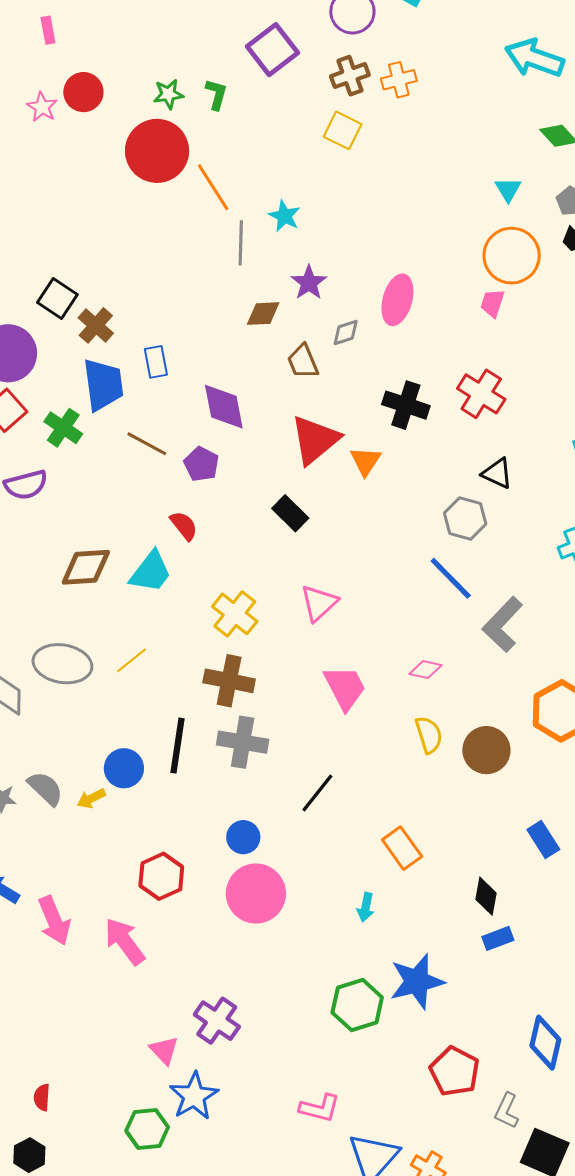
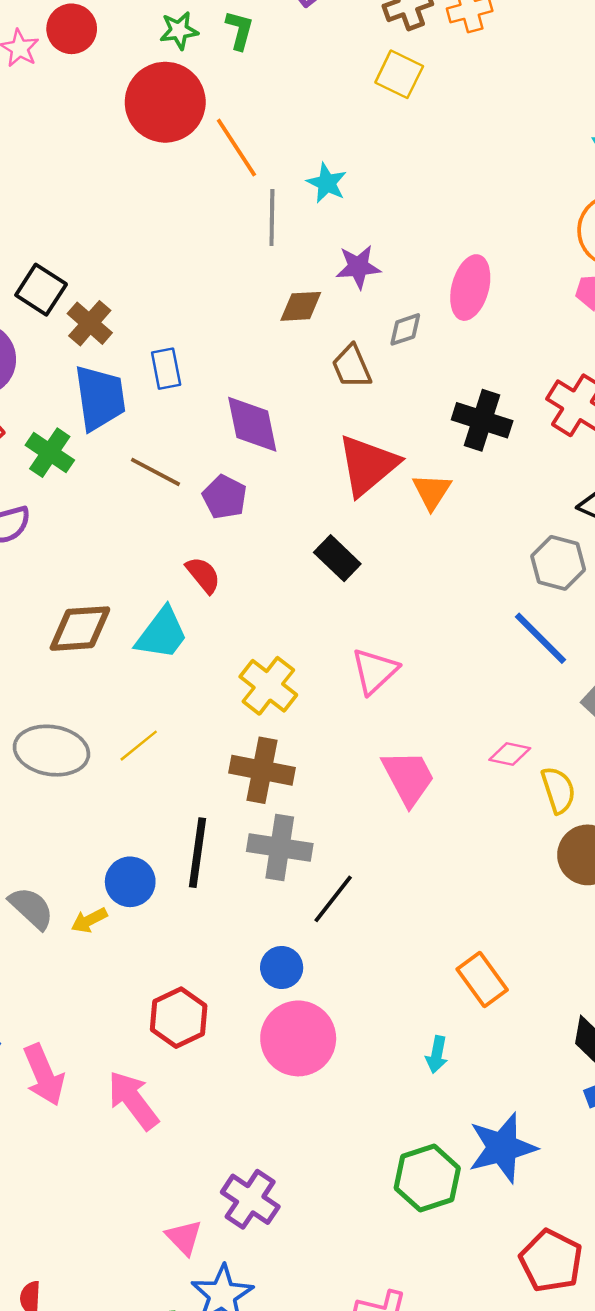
purple star: (309, 283) -> (358, 267), turned 30
yellow semicircle: (429, 735) -> (558, 790), moved
black line: (317, 793) -> (333, 899), moved

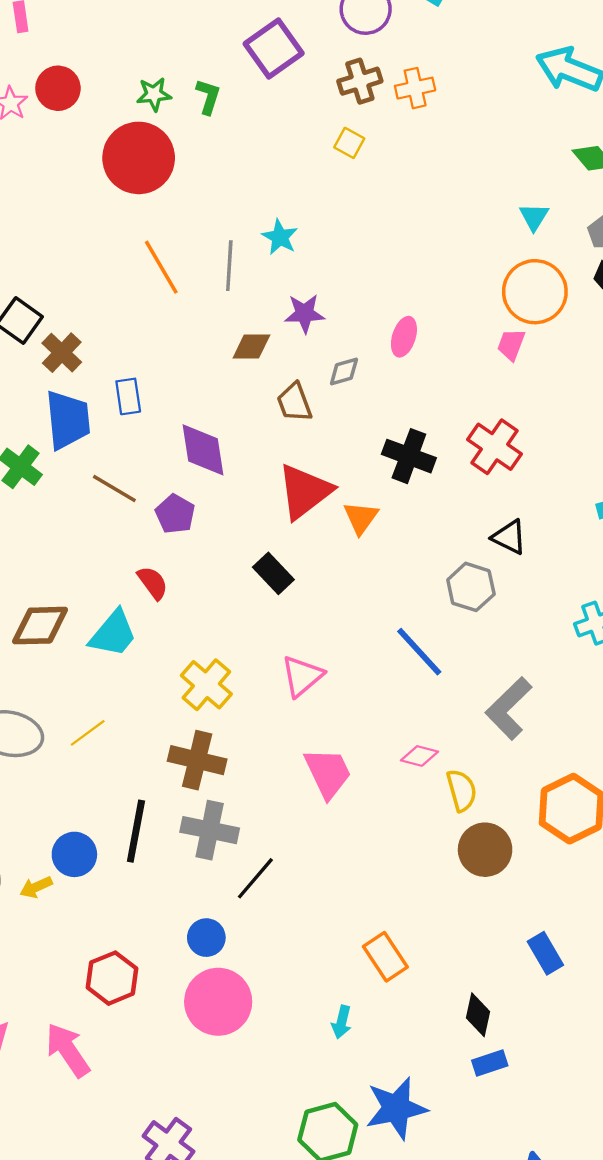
yellow square: (399, 74) -> (349, 143), size x0.7
orange line: (236, 148) -> (161, 267), moved
pink ellipse: (470, 288) -> (404, 337), size x0.7
blue line: (541, 638) -> (419, 652), moved

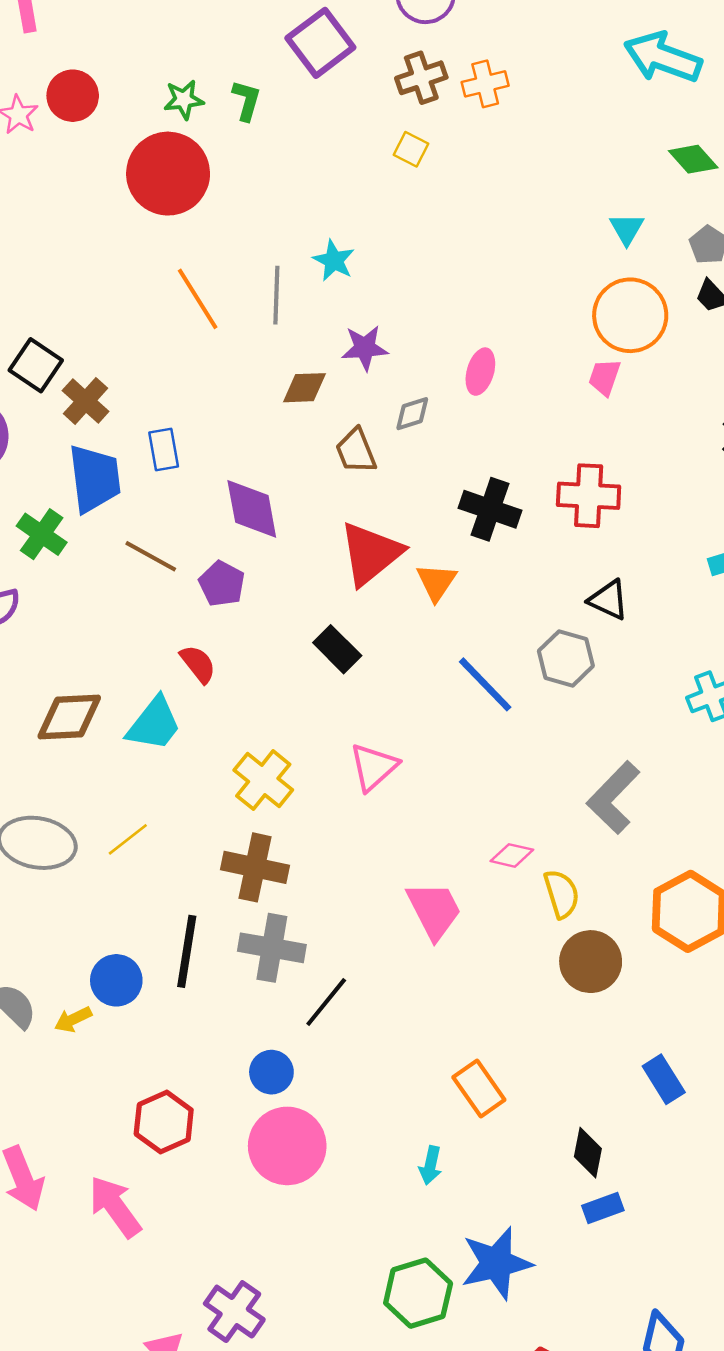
red cross: (495, 447) -> (589, 496), turned -30
blue line: (419, 652) -> (485, 684), moved
pink trapezoid: (328, 773) -> (434, 910), moved

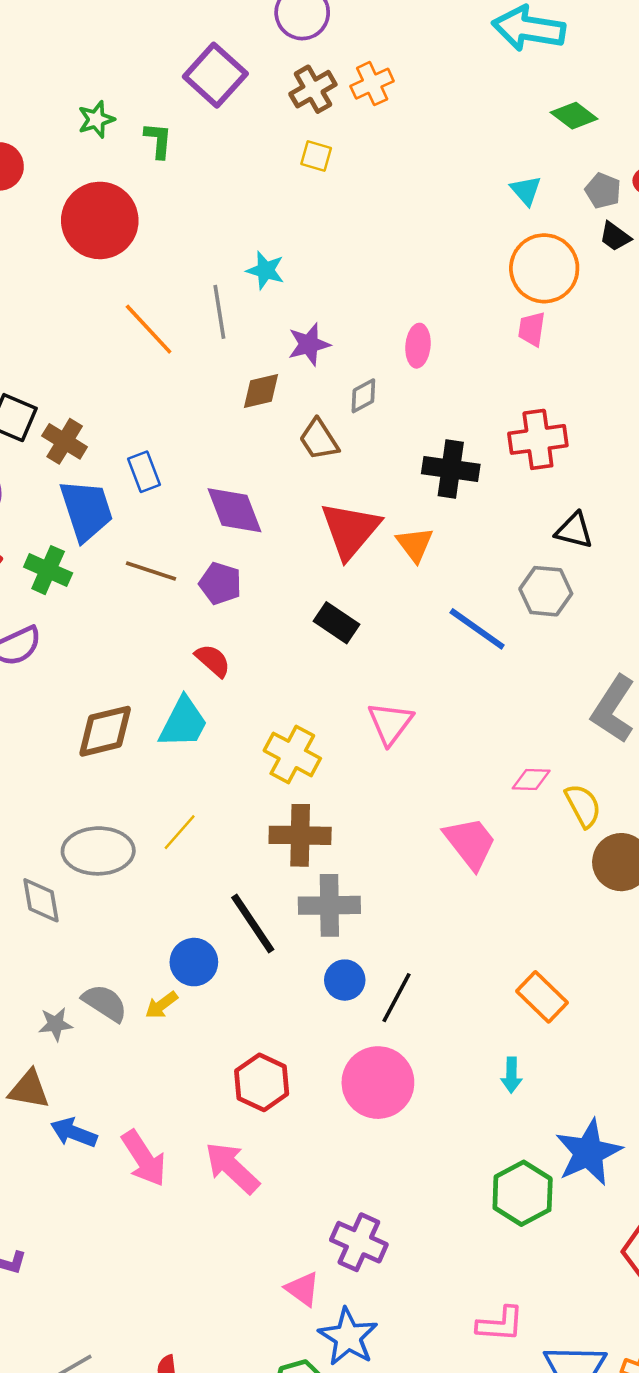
green star: (184, 100) -> (96, 119), moved
black line: (187, 951) -> (253, 923), turned -32
black line: (326, 1002) -> (396, 998), moved
blue circle: (271, 1072) -> (345, 980), moved

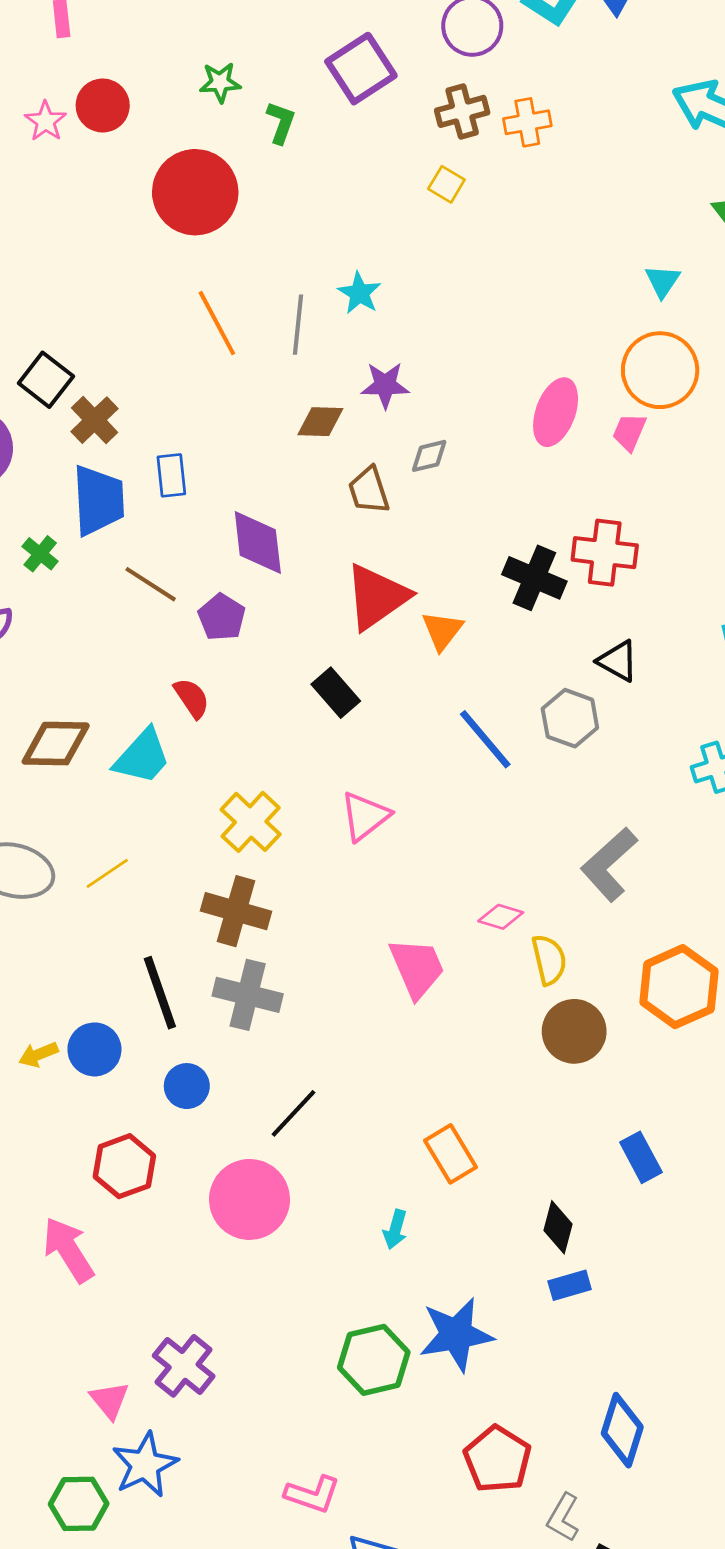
pink ellipse: (418, 346) -> (556, 412), moved, size x1.4
black cross: (451, 469) -> (534, 578), moved
green cross: (48, 570) -> (40, 554), size x0.7
blue circle: (194, 962) -> (94, 1049), moved
blue circle: (345, 980) -> (187, 1086), moved

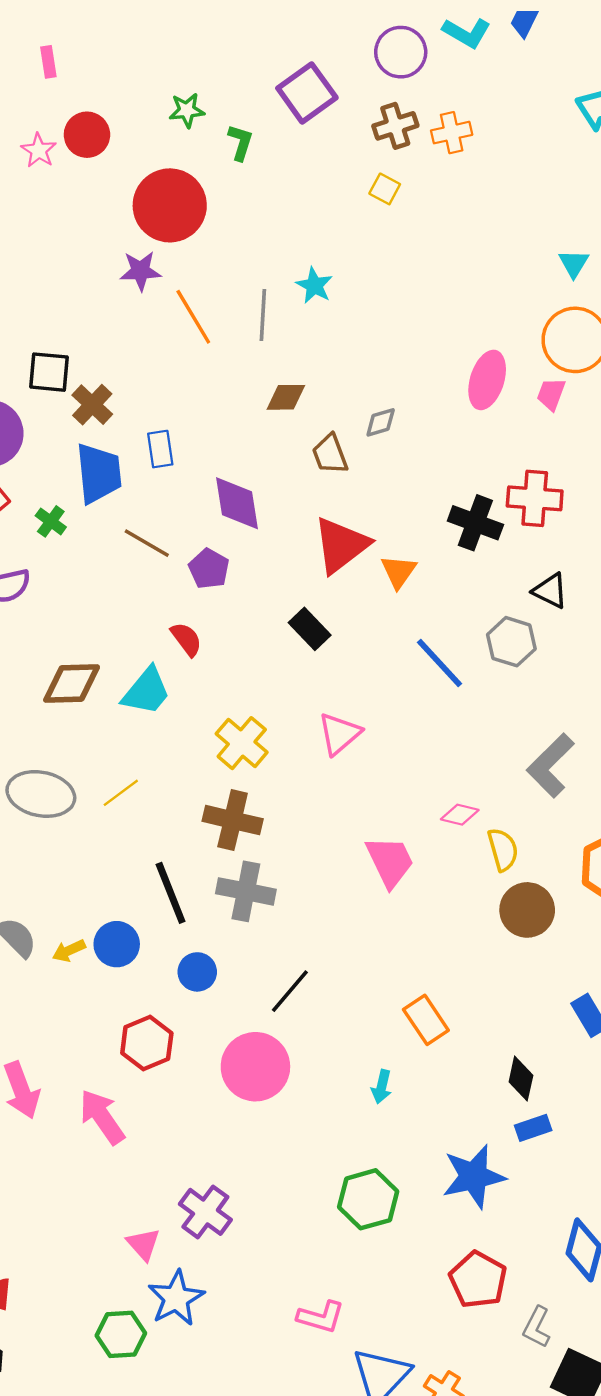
black square: (46, 380) -> (49, 372), turned -30
purple star: (385, 385) -> (140, 271), moved
blue star: (456, 1335) -> (474, 1176), moved

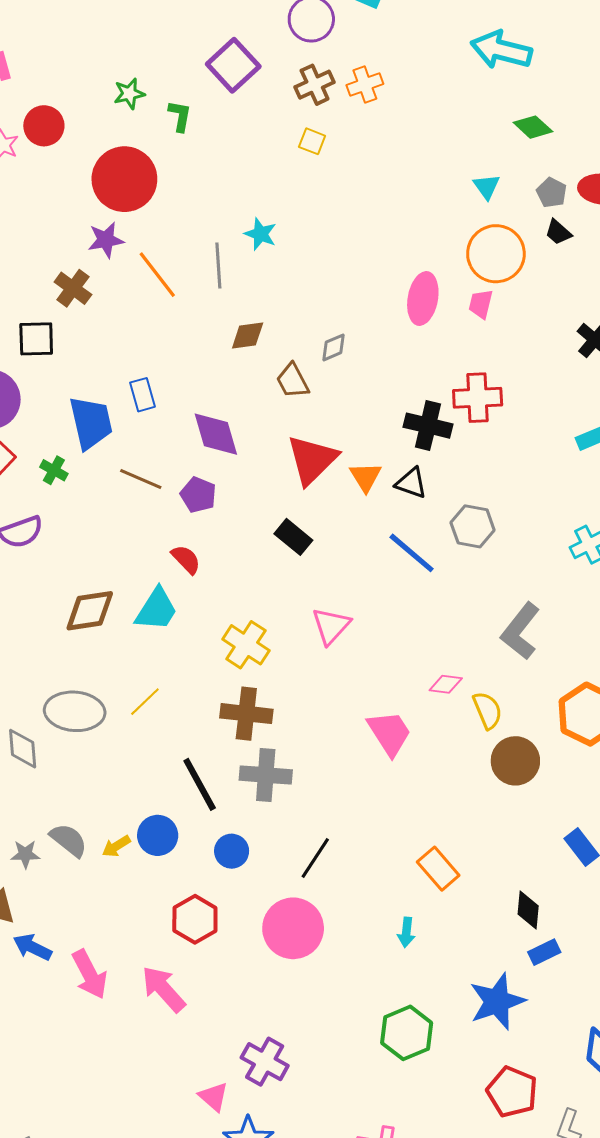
brown cross: (92, 405) -> (73, 288), moved
black triangle: (550, 591) -> (411, 483), moved

